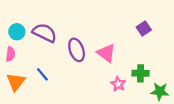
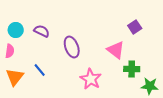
purple semicircle: (45, 33) -> (42, 31), size x0.7
pink triangle: (106, 53) -> (116, 50), moved
pink star: (118, 84) -> (91, 79), moved, size x1.5

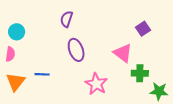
purple semicircle: (42, 31) -> (67, 19), moved, turned -98
blue line: (40, 70) -> (42, 74), turned -48

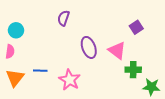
purple ellipse: (76, 50) -> (89, 47), moved
pink star: (96, 84) -> (70, 80), moved

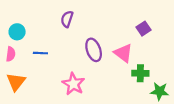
blue line: (40, 71) -> (40, 53), moved

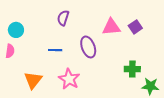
blue line: (40, 53) -> (55, 50), moved
pink triangle: (123, 53) -> (111, 27), moved, turned -42
orange triangle: (16, 82) -> (33, 80), moved

